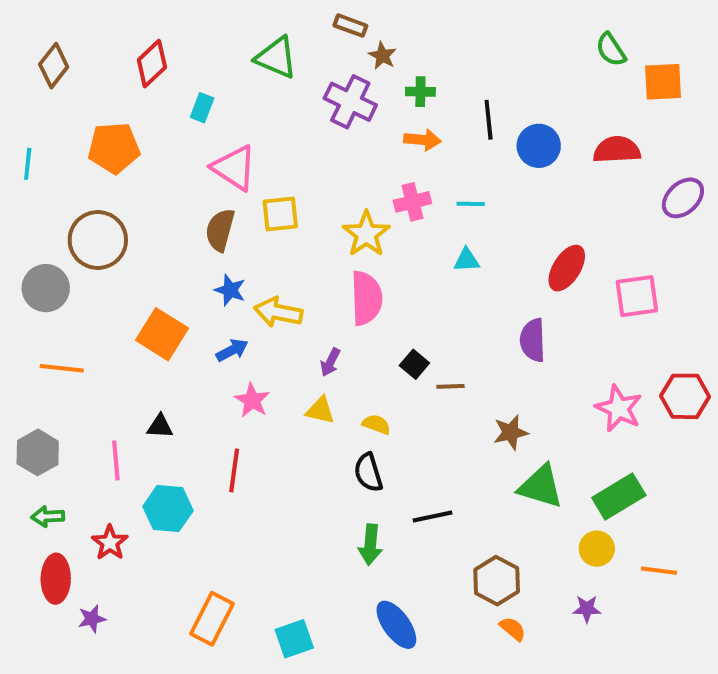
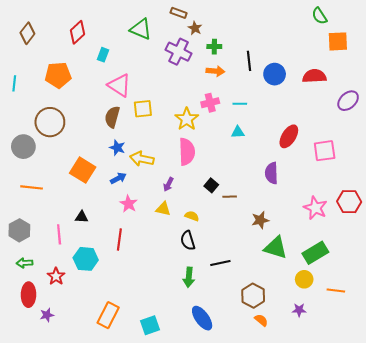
green semicircle: (611, 50) -> (319, 16), moved

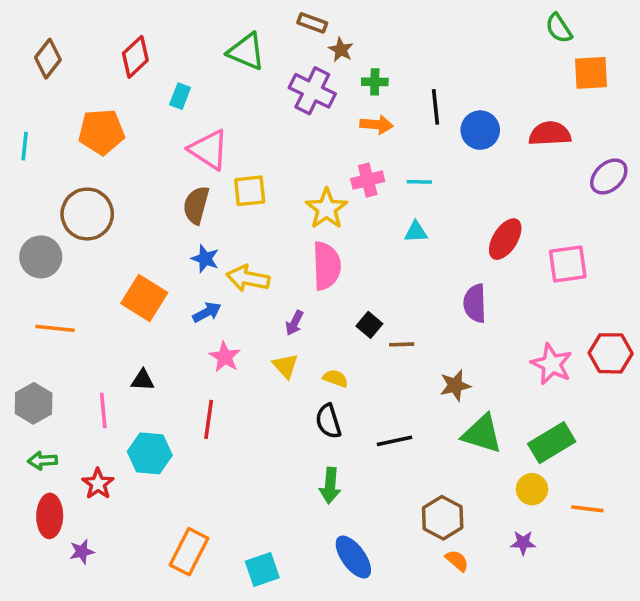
yellow triangle: (163, 209) -> (285, 366), turned 35
black line: (220, 263) -> (394, 441), moved

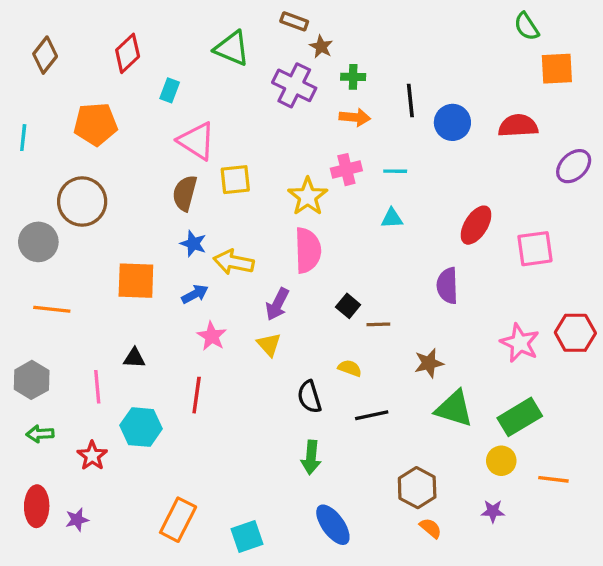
orange square: (144, 298) -> (136, 281), turned -30
purple arrow: (294, 323) -> (277, 304), size x1.4
yellow semicircle: (335, 378) -> (350, 368), moved
red ellipse: (50, 516) -> (37, 506), moved

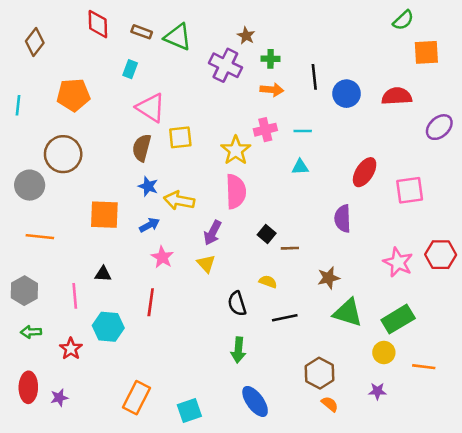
brown rectangle: (294, 21) -> (142, 32), moved
green semicircle: (527, 26) -> (403, 20), turned -100
red diamond: (128, 53) -> (98, 24), moved, turned -48

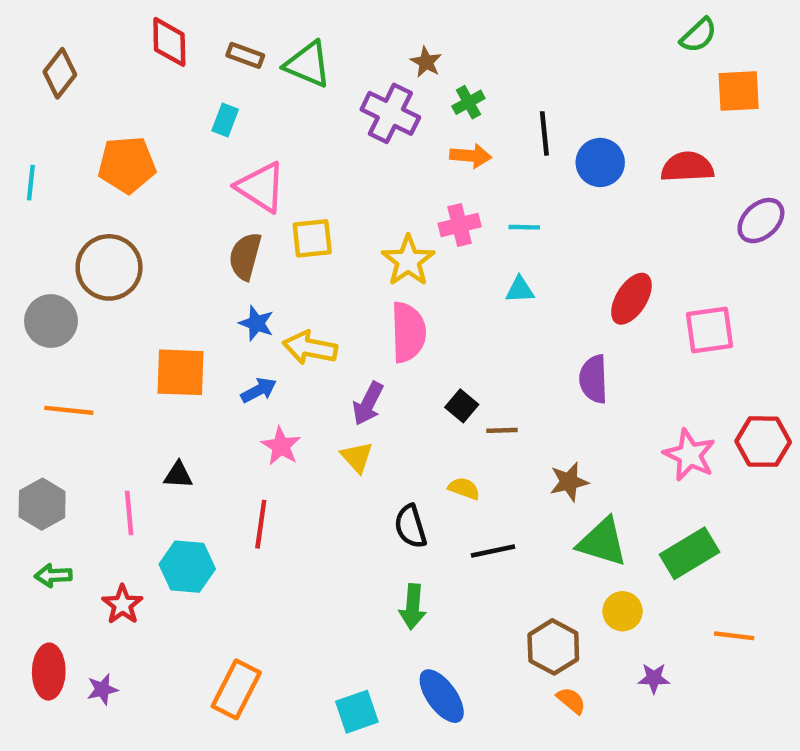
green cross: (271, 59) -> (468, 102), turned -30
yellow circle: (384, 353) -> (623, 611), moved
cyan square: (189, 410) -> (357, 712), moved

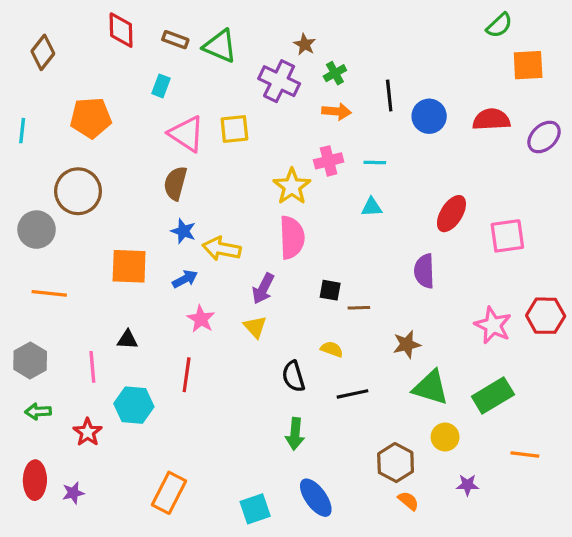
purple ellipse: (761, 221) -> (544, 137), moved
yellow square: (312, 238) -> (234, 129), moved
black square: (462, 406) -> (330, 290), turned -30

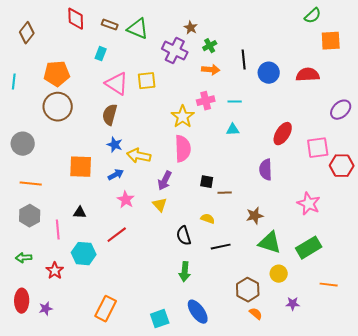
purple ellipse: (544, 137) -> (341, 110), moved
brown circle: (78, 191) -> (58, 107), moved
red hexagon: (546, 316) -> (342, 166), moved
gray hexagon: (30, 360) -> (30, 216), moved
red line: (187, 375) -> (117, 235), turned 45

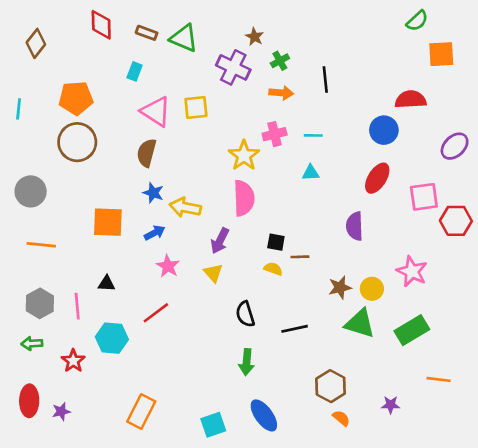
blue circle: (269, 73) -> (384, 130), moved
gray hexagon: (30, 216) -> (40, 303), moved
yellow semicircle: (208, 219) -> (273, 269), moved
yellow circle: (279, 274) -> (372, 289), moved

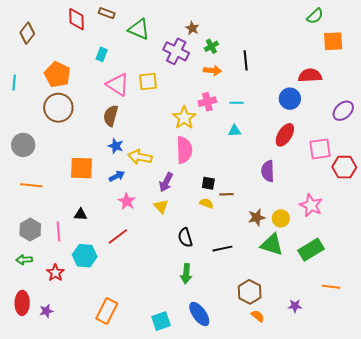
brown rectangle: (147, 33) -> (107, 13), moved
orange pentagon: (76, 98) -> (57, 74), turned 30

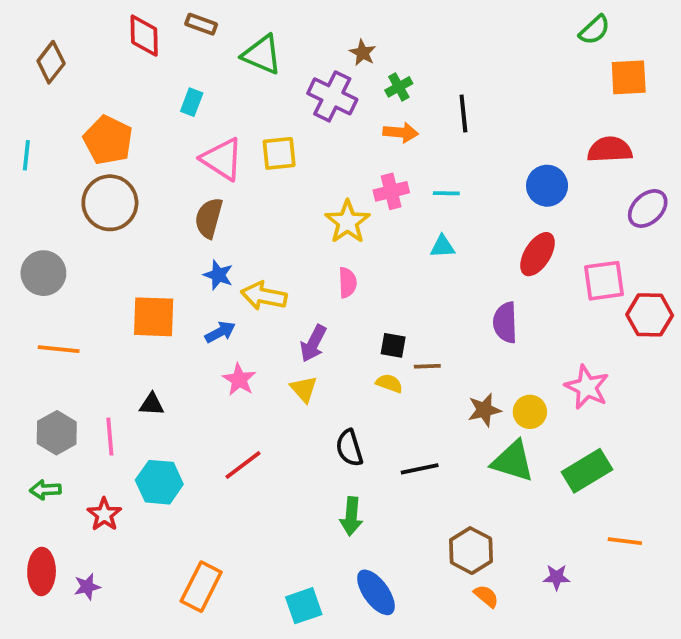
red semicircle: (310, 75) -> (610, 150), moved
pink semicircle: (184, 150) -> (347, 283), size x0.6
red line: (118, 237) -> (243, 465), moved

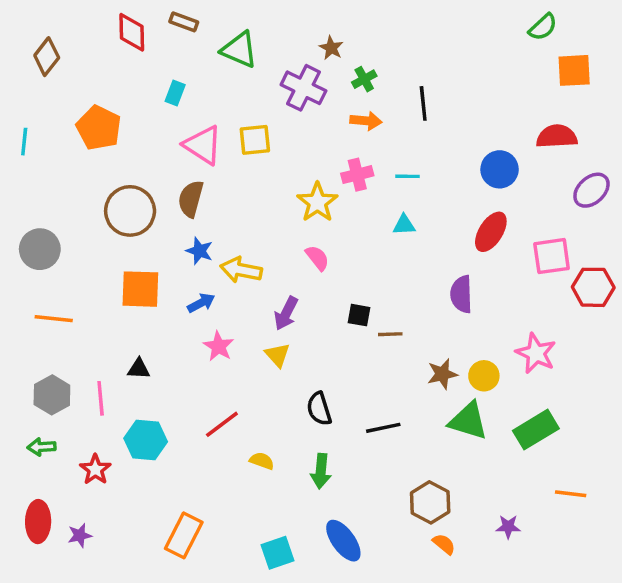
brown circle: (110, 203) -> (130, 211), moved
pink semicircle: (347, 283) -> (317, 258), turned -36
yellow semicircle: (389, 383) -> (262, 461), moved

